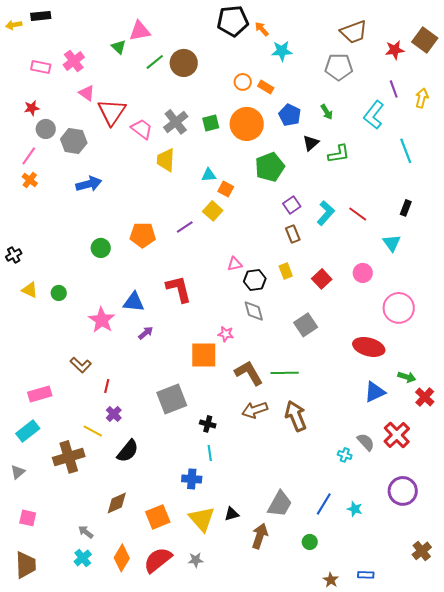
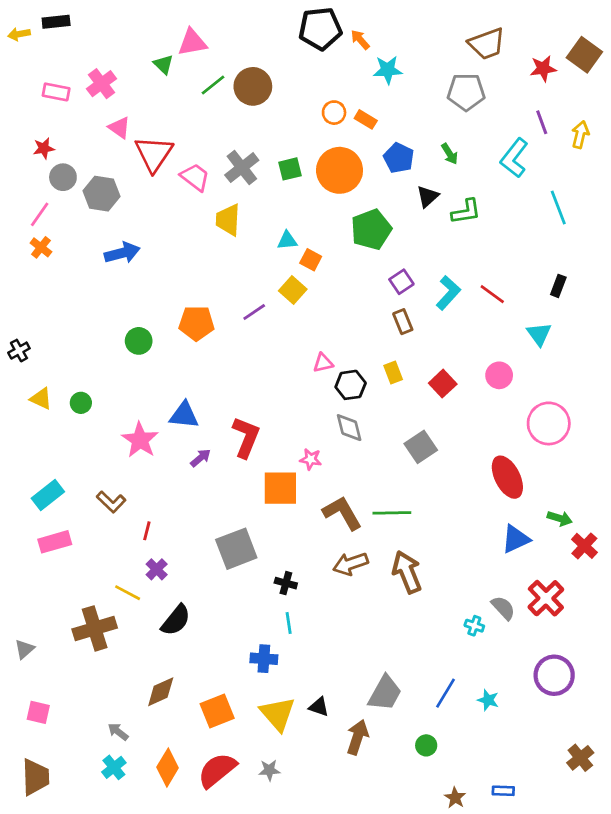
red L-shape: (179, 289) -> (246, 437), moved, turned 36
red ellipse: (369, 347) -> (507, 477), turned 48
cyan rectangle: (28, 431) -> (48, 495), moved
black triangle: (232, 514) -> (319, 707), turned 35

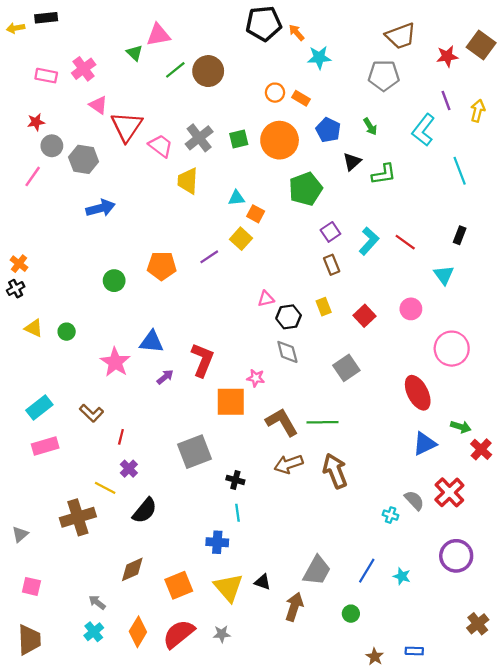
orange cross: (41, 247) -> (19, 264), moved

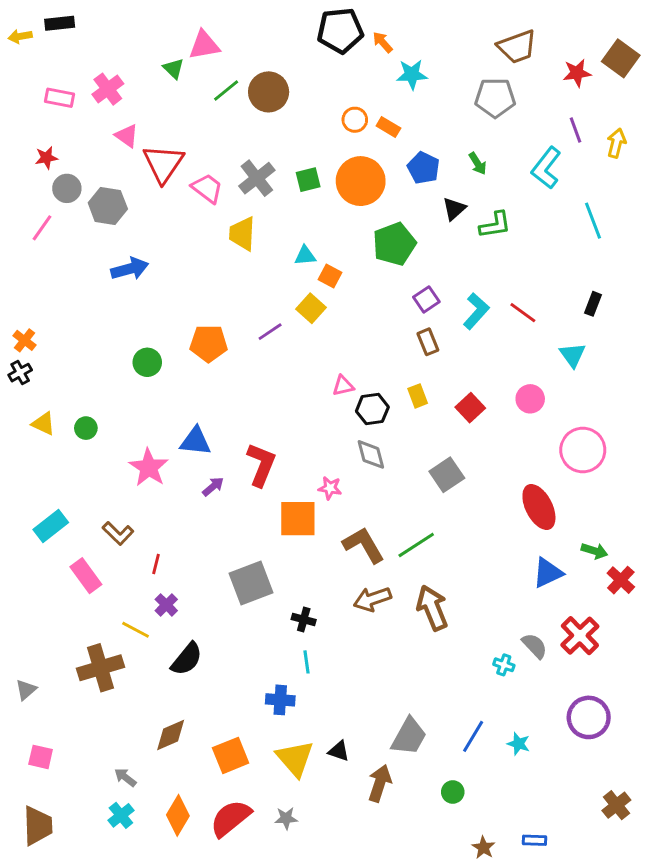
green line: (323, 422) -> (416, 545), turned -32
pink rectangle: (45, 446) -> (86, 576), moved, turned 70

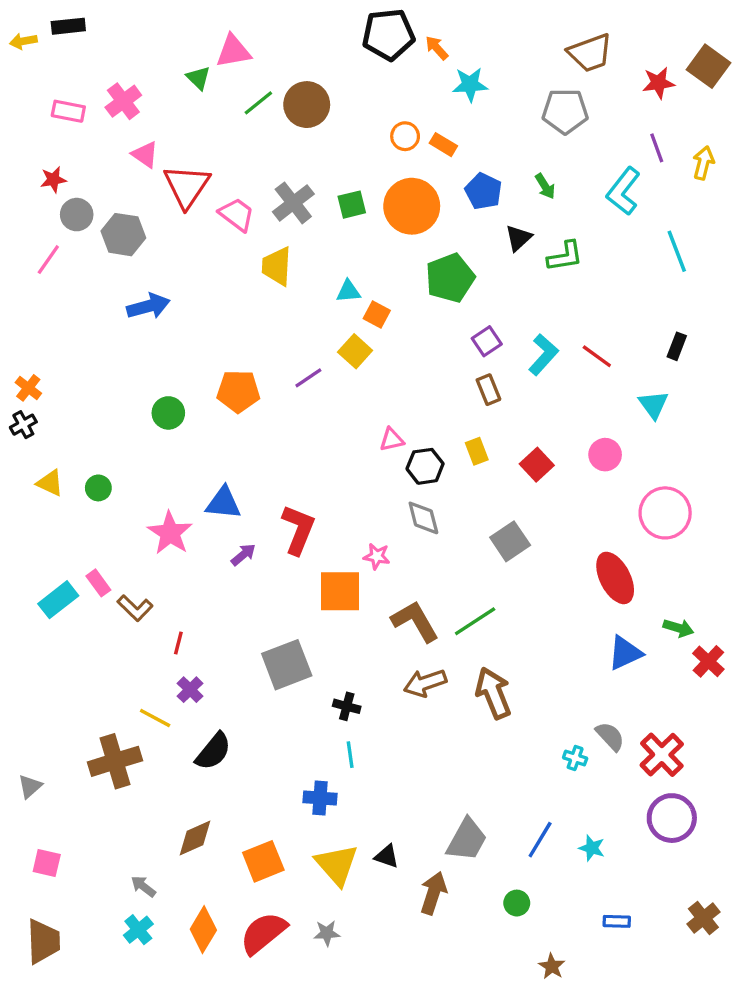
pink rectangle: (86, 576) -> (98, 583), moved, size x0.7
red cross: (580, 636) -> (662, 755), moved
blue rectangle: (535, 840) -> (617, 921), moved

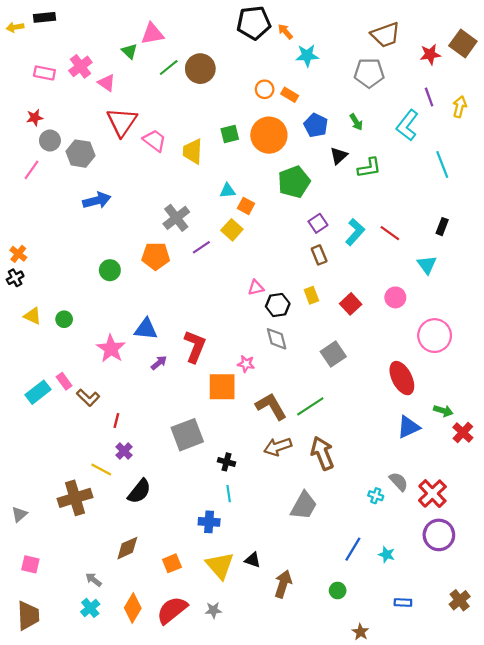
pink triangle: (145, 155) -> (107, 83), moved
gray cross: (293, 203) -> (176, 218), moved
yellow trapezoid: (277, 266) -> (193, 151), moved
gray trapezoid: (467, 840) -> (304, 506), moved
orange square: (263, 861) -> (172, 563), size x0.7

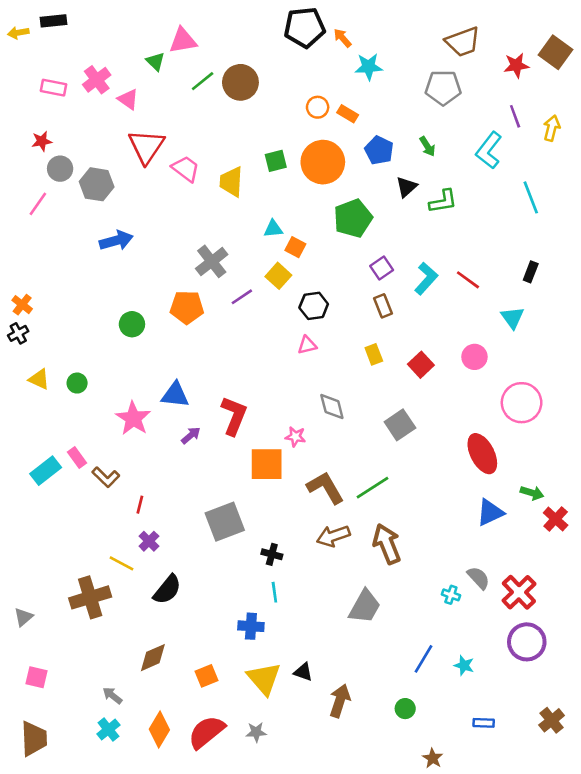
black hexagon: (278, 305) -> (314, 306), moved

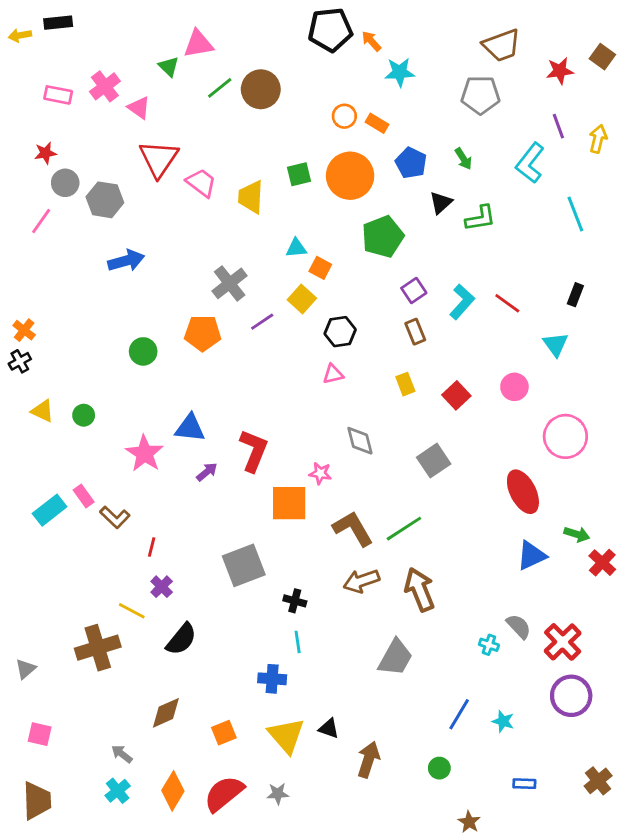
brown square: (556, 52) -> (602, 57), size x0.7

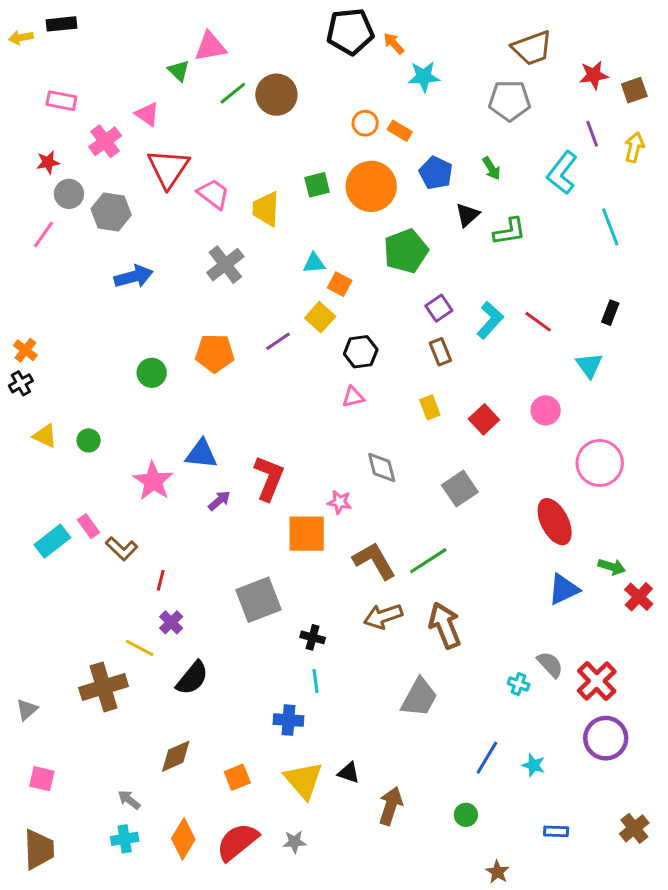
brown square: (602, 57) -> (634, 90), moved, turned 35
pink cross: (105, 86) -> (105, 141), moved
gray cross: (230, 283) -> (225, 265), moved
cyan cross: (118, 791) -> (125, 839), turned 30

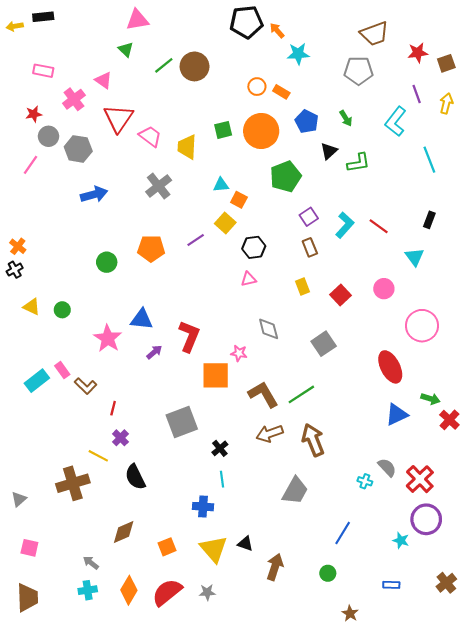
pink triangle: (210, 47) -> (137, 20), moved
black cross: (313, 637) -> (220, 448), turned 35
black semicircle: (192, 678) -> (135, 477), turned 115
cyan star: (534, 765) -> (401, 540), moved

